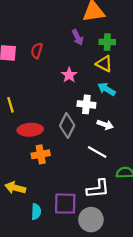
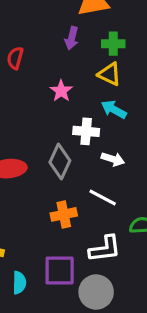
purple arrow: (78, 37) -> (72, 38), turned 42
orange cross: (41, 154) -> (64, 214), moved

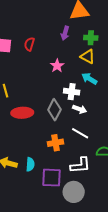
white arrow: (113, 159) -> (80, 109), moved
cyan semicircle: (19, 283) -> (30, 164), moved

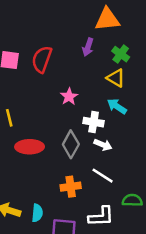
green cross: (91, 38) -> (121, 54), turned 32
red semicircle: (29, 44) -> (42, 59), size x1.5
pink star: (57, 66) -> (69, 97), moved

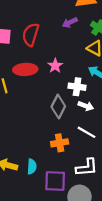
purple arrow: (88, 47) -> (70, 23), turned 48
red ellipse: (30, 147) -> (25, 69), moved

